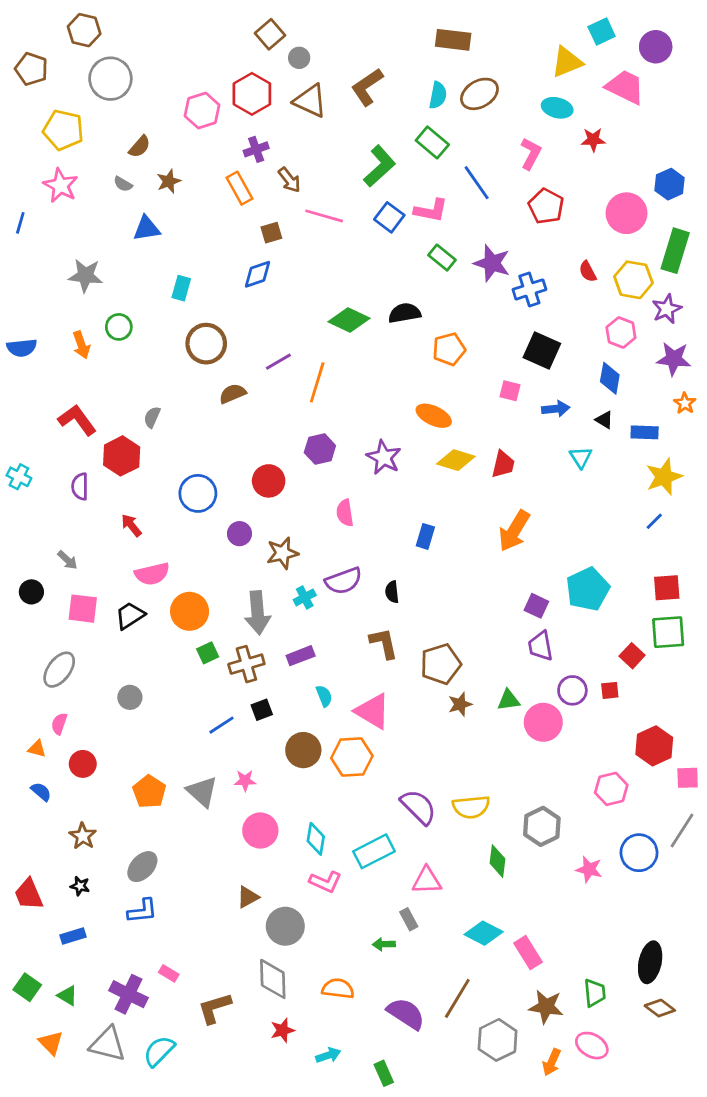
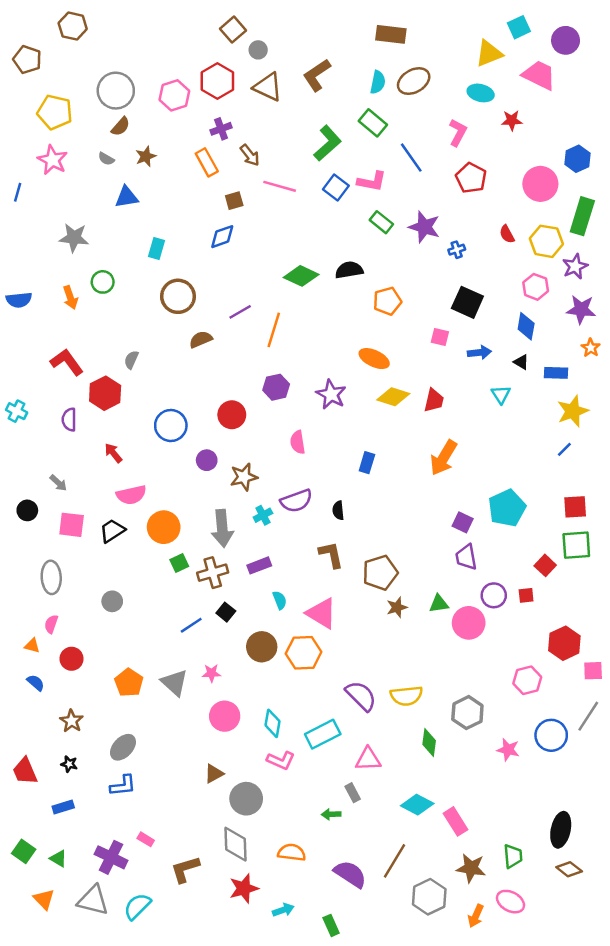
gray circle: (110, 79) -> (116, 91), moved
blue cross: (529, 289) -> (457, 250), size x0.6
gray ellipse: (59, 670) -> (51, 577), turned -40
black square: (262, 710) -> (226, 612), turned -30
red star: (282, 1030) -> (244, 888), size x1.4

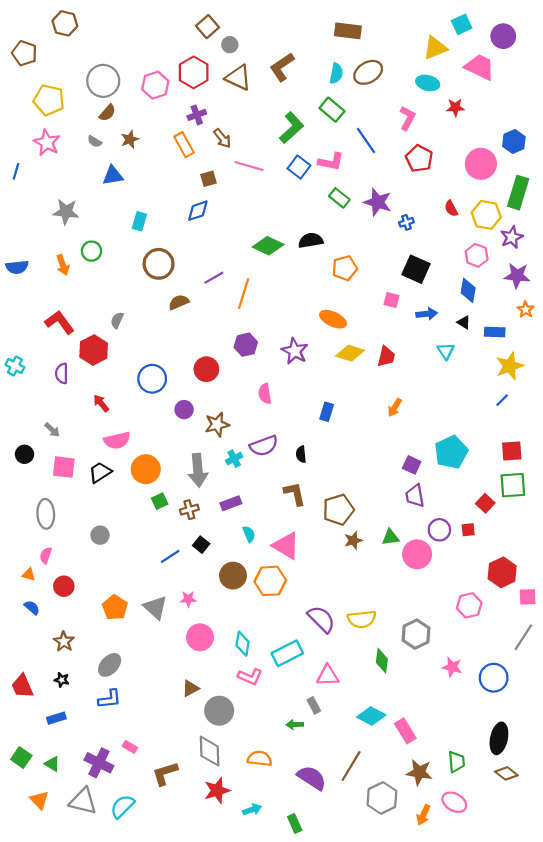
orange arrow: (444, 458) -> (395, 407), size x0.6
brown cross: (213, 573) -> (189, 510), size x0.7
blue circle: (551, 735) -> (494, 678), moved

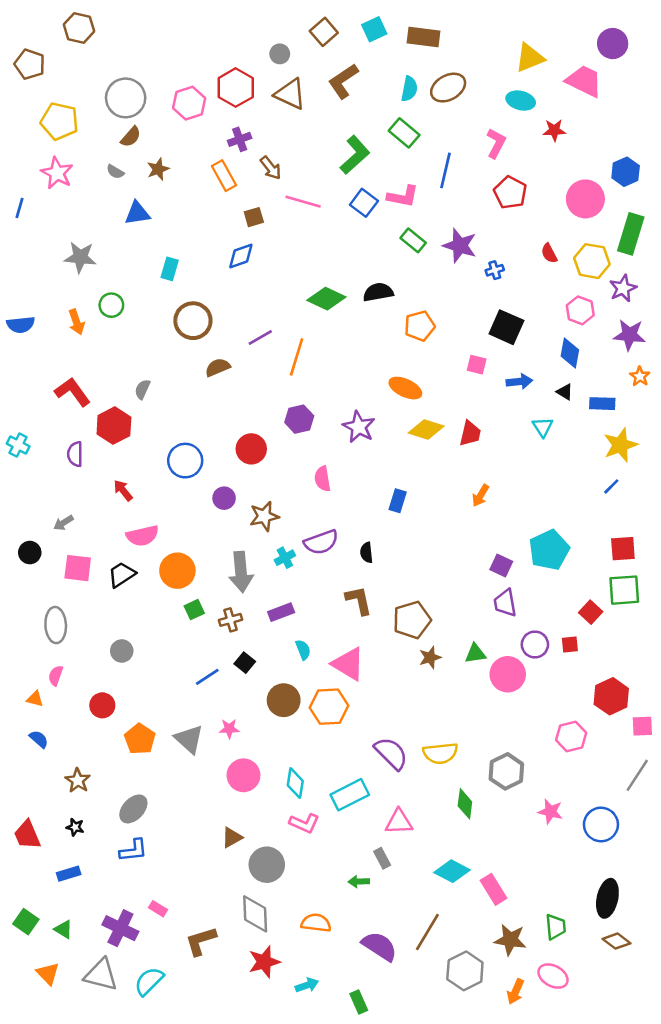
cyan square: (462, 24) -> (374, 29), moved
brown square: (207, 27) -> (324, 32), moved
blue line: (366, 140) -> (446, 170), turned 48
gray arrow: (52, 430) -> (63, 523), turned 105
red circle: (64, 586) -> (102, 705), moved

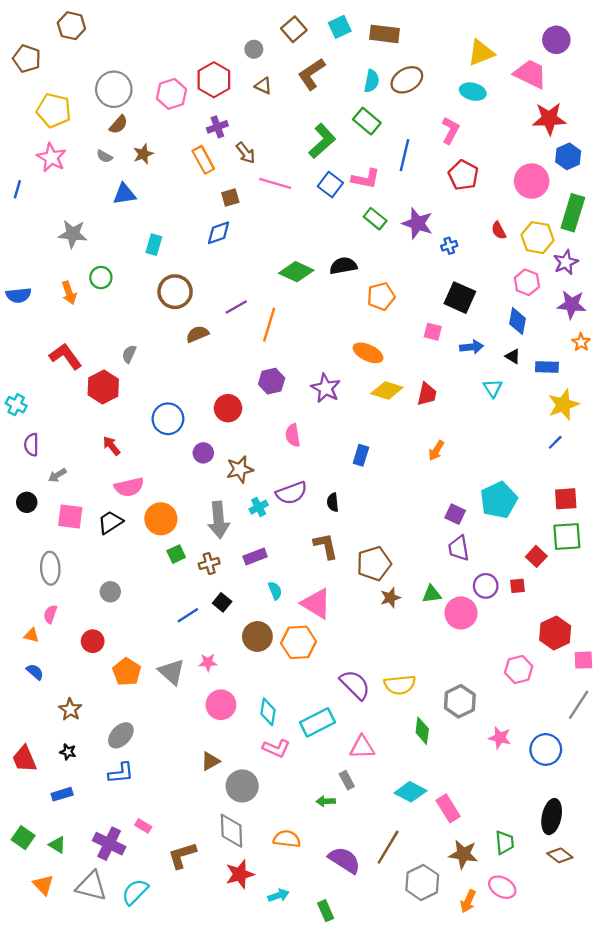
brown triangle: (290, 94) -> (263, 86), size x0.6
red star: (554, 130) -> (549, 119), moved, size x1.6
purple semicircle: (75, 454) -> (31, 445), moved

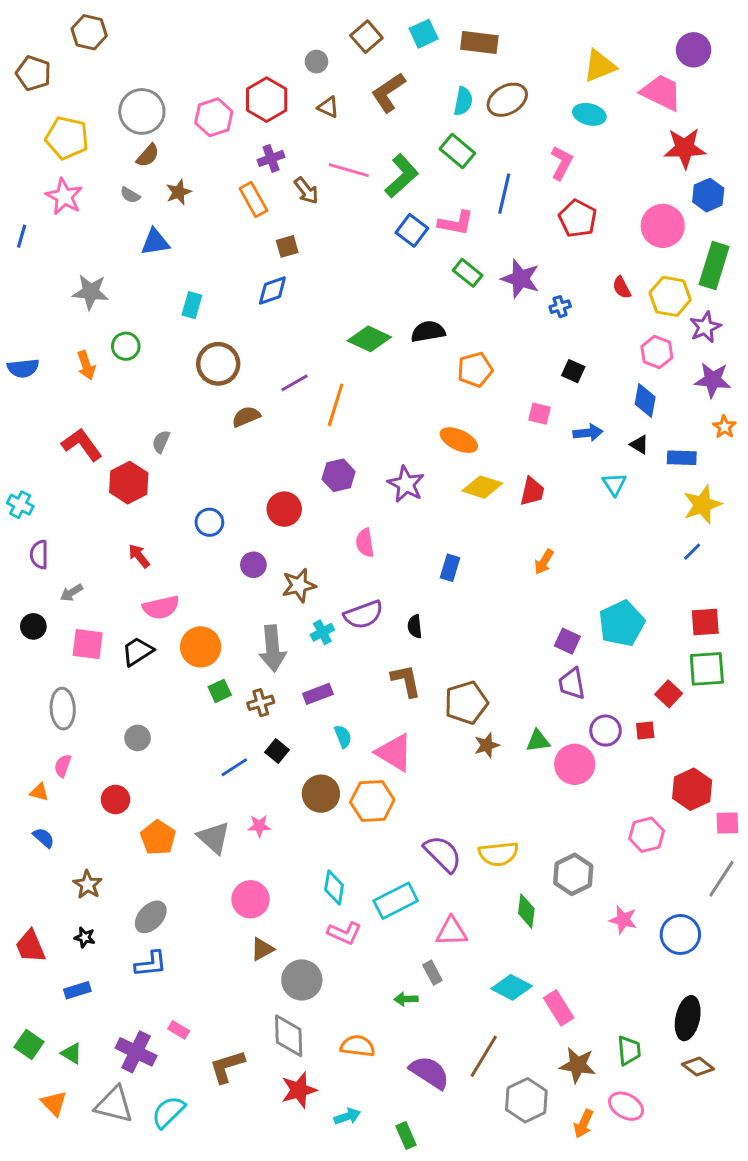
pink line: (275, 183) -> (349, 170), moved
black square: (460, 298) -> (573, 371), size x0.6
blue circle: (168, 419) -> (209, 522), size x0.7
pink circle: (221, 705) -> (250, 899), moved

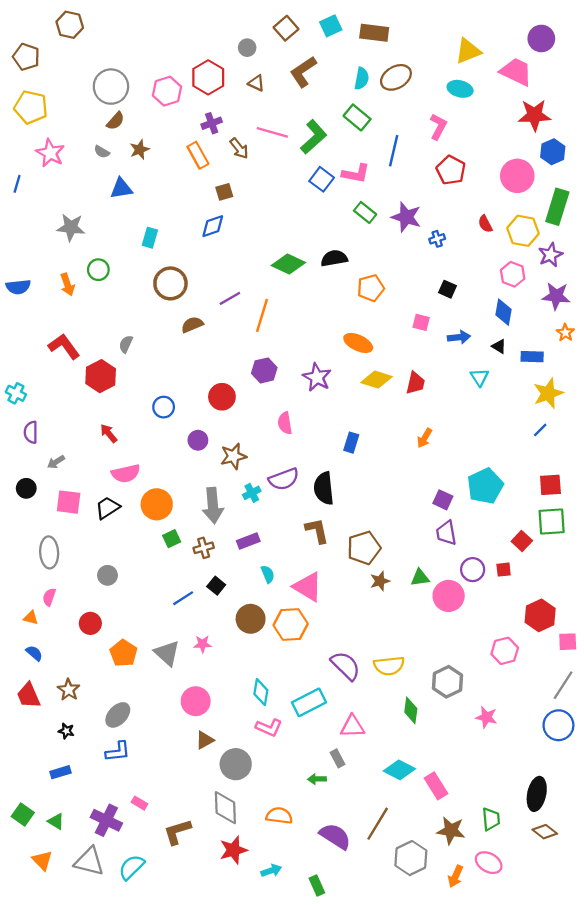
yellow pentagon: (67, 138) -> (31, 107), moved
black semicircle: (415, 626) -> (324, 488), size x1.8
blue circle: (680, 934) -> (558, 725), moved
red trapezoid: (30, 946) -> (29, 695), moved

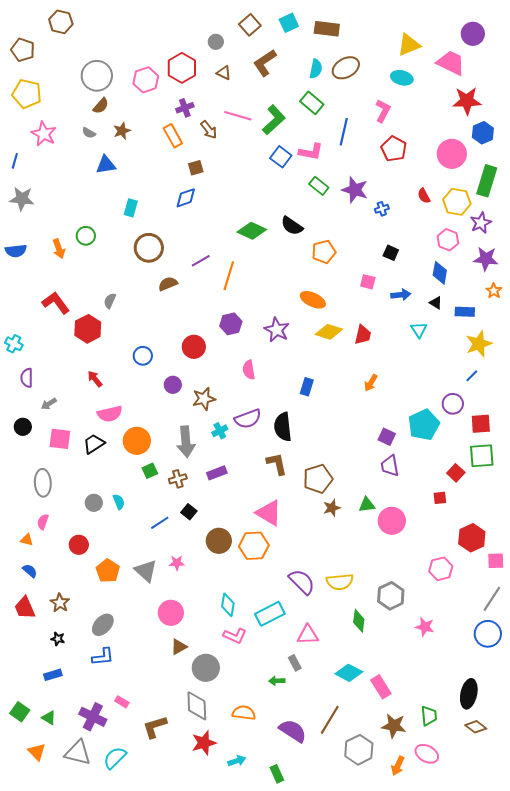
gray star: (71, 227) -> (22, 199), moved
black semicircle: (334, 258) -> (292, 226), turned -135
purple circle: (473, 570) -> (453, 404), moved
cyan semicircle: (268, 574) -> (119, 502), moved

